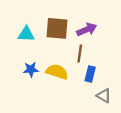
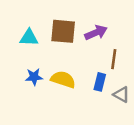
brown line: (80, 53) -> (114, 59), moved
gray triangle: (104, 96) -> (121, 95), moved

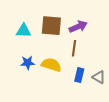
brown line: (114, 59) -> (74, 48), moved
blue rectangle: (100, 82) -> (79, 75), moved

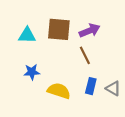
brown line: (74, 48) -> (85, 55), turned -35
yellow semicircle: (51, 65) -> (59, 91), moved

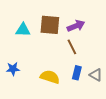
blue star: (32, 72) -> (13, 69), moved

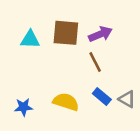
blue star: (13, 69) -> (23, 107), moved
blue rectangle: (77, 73) -> (102, 96), turned -64

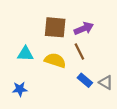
cyan triangle: (30, 39) -> (25, 54), moved
yellow semicircle: (66, 102) -> (55, 60), moved

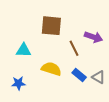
purple arrow: (84, 28) -> (93, 37), moved, turned 42
yellow semicircle: (55, 60) -> (51, 69), moved

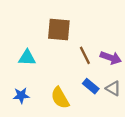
purple arrow: (93, 37) -> (111, 58), moved
yellow semicircle: (51, 69) -> (60, 98), moved, turned -138

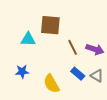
cyan triangle: (27, 58) -> (28, 39), moved
blue star: (21, 95) -> (22, 72), moved

